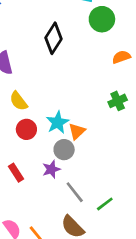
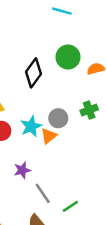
green circle: (102, 19) -> (68, 57), moved
black diamond: (54, 38) -> (34, 73), moved
gray circle: (64, 150) -> (58, 118), moved

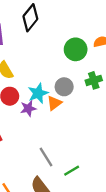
green circle: (68, 57) -> (76, 49), moved
black diamond: (34, 73) -> (30, 18), moved
purple star: (22, 170) -> (28, 108), moved

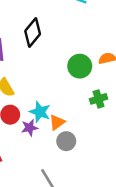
gray circle: (64, 87) -> (66, 141), moved
cyan star: (38, 93) -> (40, 112), turned -30

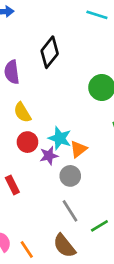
gray circle: (66, 141) -> (70, 176), moved

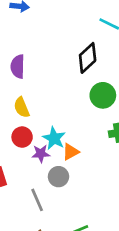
black diamond: (50, 52) -> (88, 58), moved
gray line: (70, 211) -> (37, 200), moved

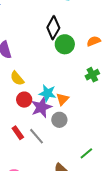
green circle: (103, 95) -> (65, 44), moved
purple star: (41, 154) -> (41, 107), size x1.5
gray line: (37, 200) -> (36, 136), moved

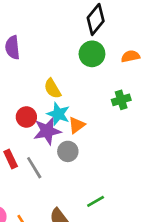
black diamond: (53, 28) -> (96, 19), moved
yellow semicircle: (17, 78) -> (52, 89), moved

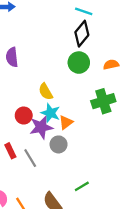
green cross: (121, 100) -> (103, 101), size x1.5

